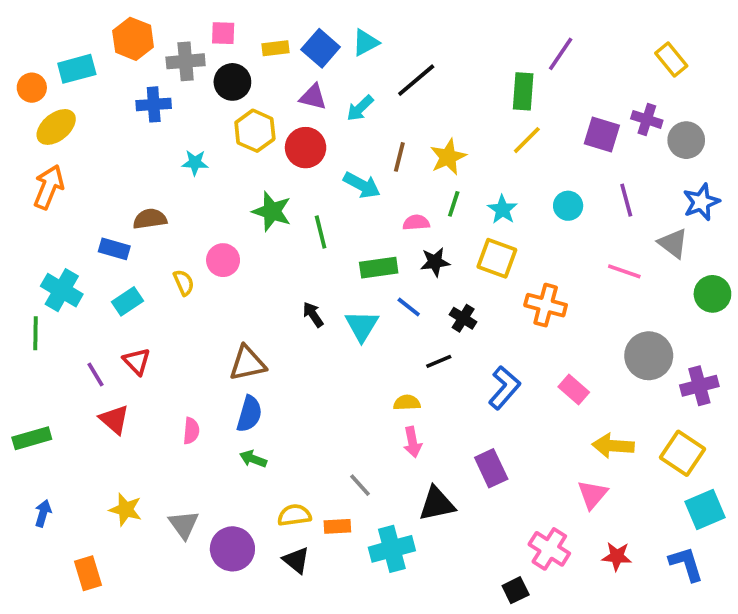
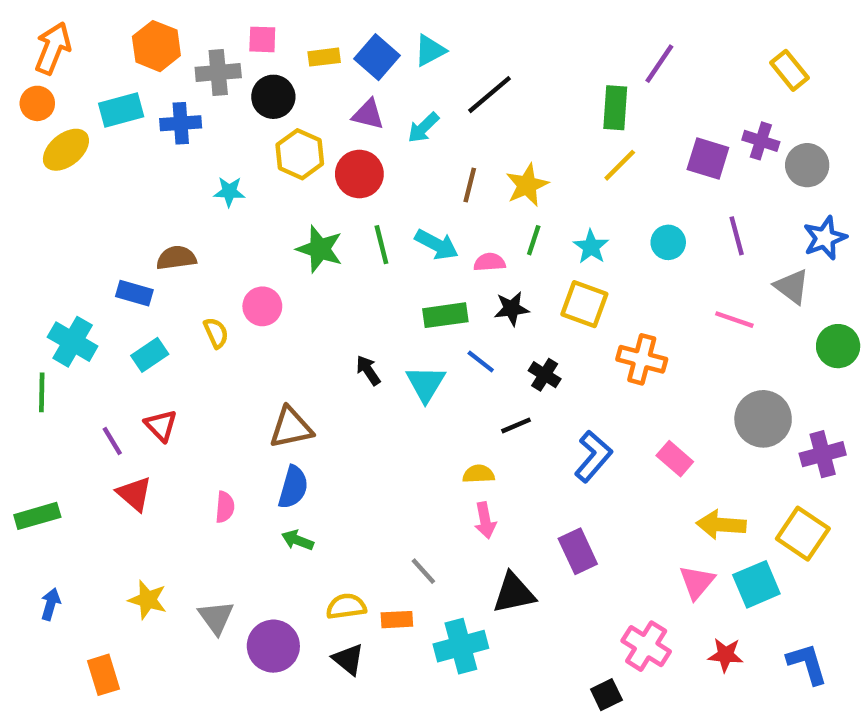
cyan rectangle: (77, 69) -> (121, 110), moved
cyan arrow: (362, 185) -> (437, 245), moved
orange arrow: (49, 187) -> (53, 48), moved
green line: (321, 232) -> (381, 245), moved
cyan square: (705, 510) -> (756, 584), moved

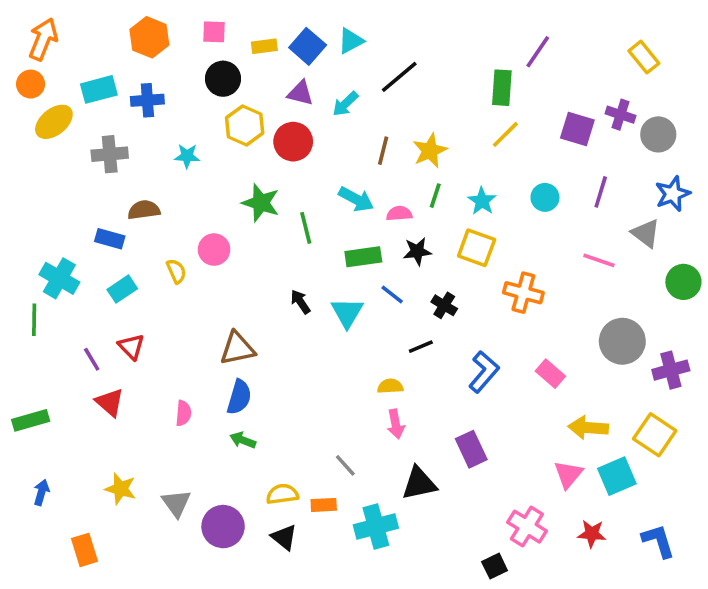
orange hexagon: (156, 46) -> (149, 37), moved
gray cross: (218, 73) -> (110, 154), moved
purple line: (737, 236) -> (601, 192), turned 32
green line: (381, 245) -> (306, 228), moved

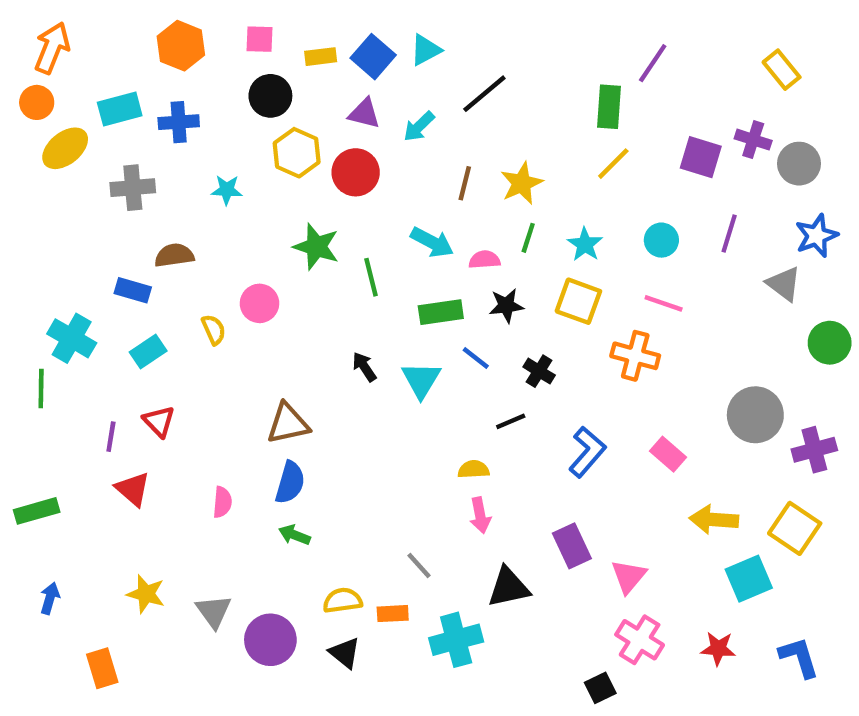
pink line: (599, 260) -> (664, 303), moved
purple line: (92, 359) -> (111, 437), turned 40
pink triangle: (568, 474) -> (629, 576), moved

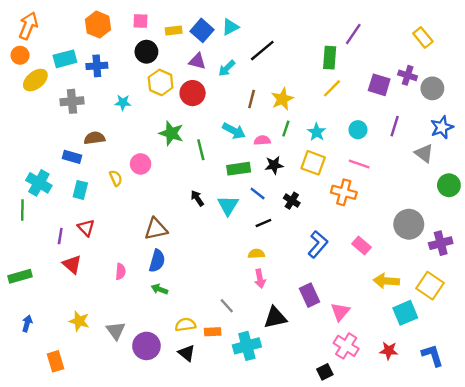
cyan rectangle: (148, 351) -> (80, 190), turned -42
black line: (511, 421) -> (263, 223), moved

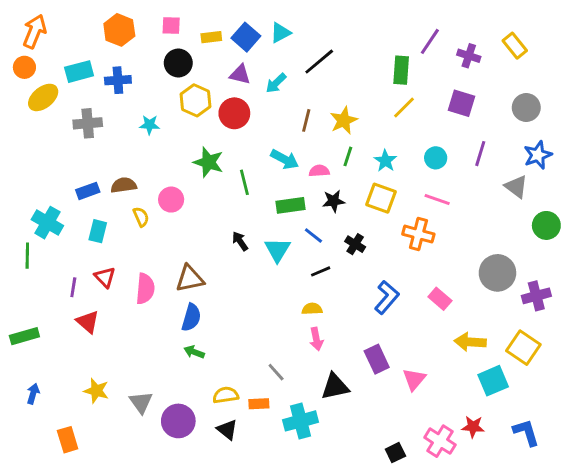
purple cross: (408, 75) -> (469, 56), moved
brown semicircle: (94, 138) -> (124, 185), moved
blue rectangle: (72, 157) -> (88, 191), turned -36
pink semicircle: (120, 271) -> (145, 289), moved, size x1.5
pink cross: (346, 346) -> (440, 441), moved

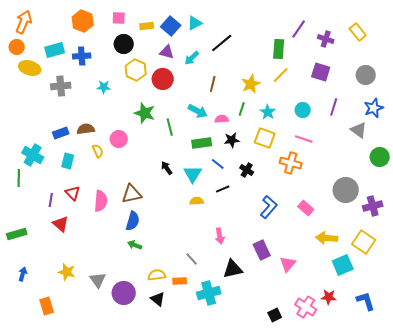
yellow ellipse: (43, 97) -> (30, 68), turned 55
yellow star: (344, 120) -> (251, 84), moved
yellow semicircle: (312, 309) -> (197, 201), moved

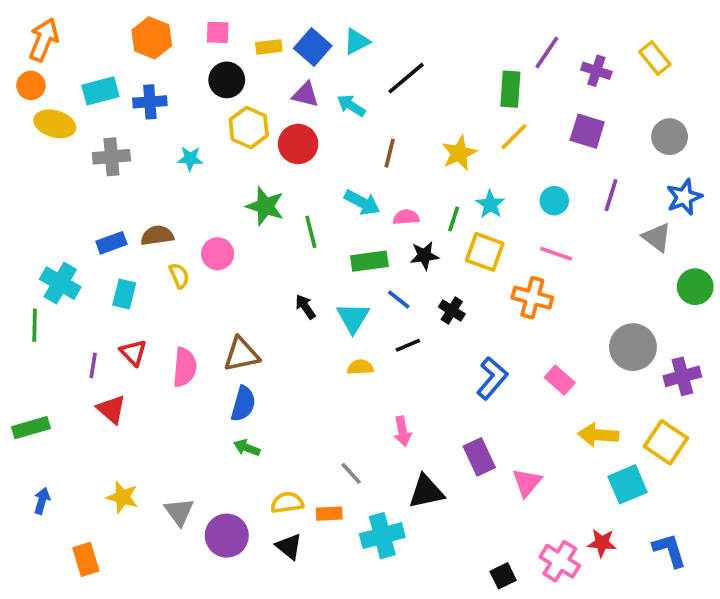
cyan arrow: (192, 58) -> (351, 106), turned 77
green line: (242, 109) -> (454, 219), moved

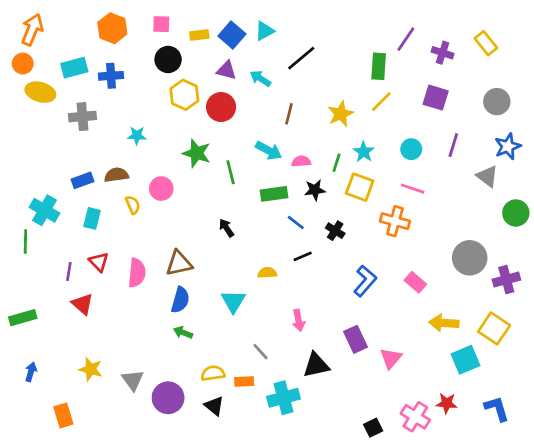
cyan star: (190, 159) -> (137, 136), moved
cyan triangle: (353, 318) -> (233, 301), moved

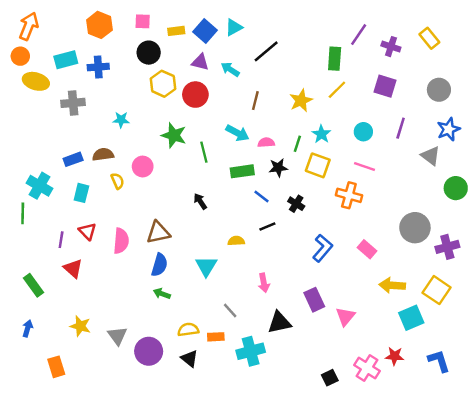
green rectangle: (23, 318) -> (33, 285), moved, turned 70

